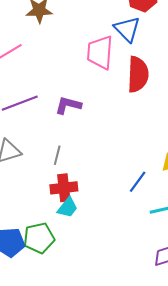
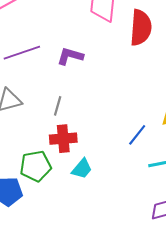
cyan trapezoid: (68, 208) -> (82, 169), moved
green pentagon: (39, 238) -> (36, 166), moved

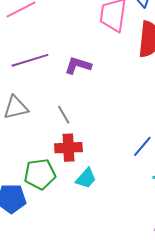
gray line: (58, 106) -> (64, 115), turned -48

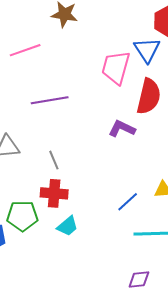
purple line: (30, 60) -> (50, 100), moved
purple L-shape: (78, 65) -> (122, 129), moved

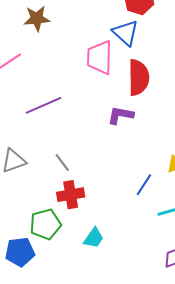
cyan trapezoid: (68, 226) -> (94, 238), moved

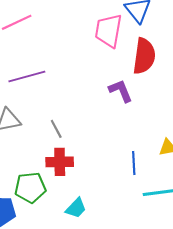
purple line: (43, 105) -> (27, 76), moved
purple L-shape: (120, 115) -> (121, 91), turned 48
blue line: (144, 185) -> (134, 163), turned -45

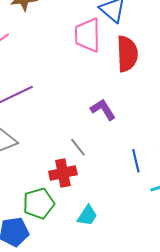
purple L-shape: (121, 91) -> (103, 110), moved
gray line: (56, 129) -> (78, 147), moved

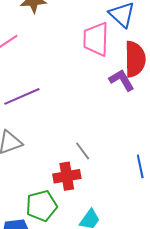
purple L-shape: (103, 110) -> (122, 80), moved

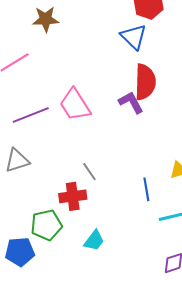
pink trapezoid: (96, 39) -> (75, 105), moved, turned -36

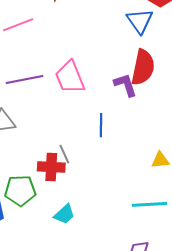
gray line: (89, 172) -> (64, 154), moved
blue line: (146, 189) -> (101, 125), moved

